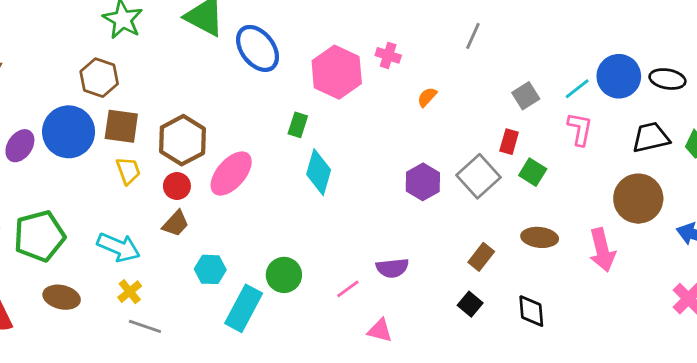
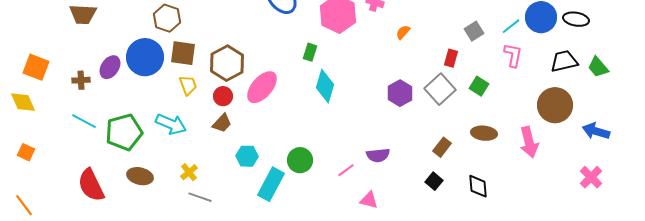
red rectangle: (509, 142) -> (451, 58), moved
cyan arrow: (119, 247) -> (171, 124), moved

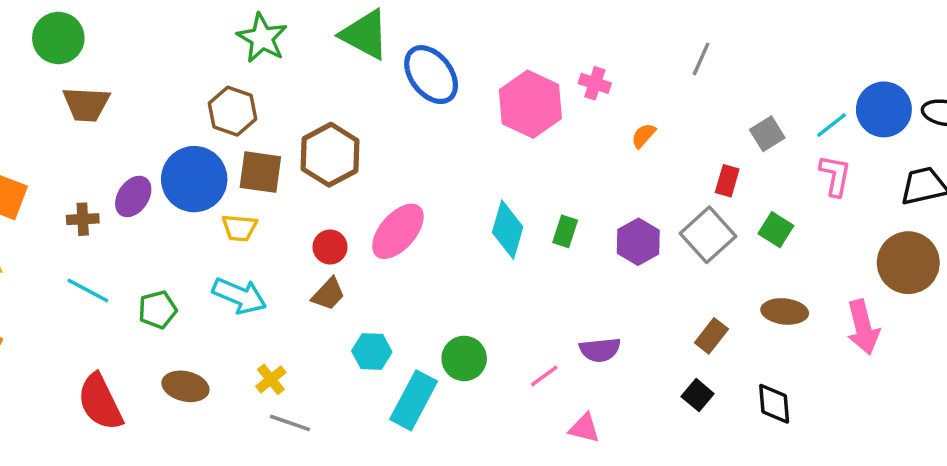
green rectangle: (310, 52) -> (565, 231), moved
brown hexagon: (227, 63) -> (330, 155), moved
yellow trapezoid: (188, 85) -> (239, 228), moved, turned 115
green pentagon: (124, 132) -> (158, 310), size x0.6

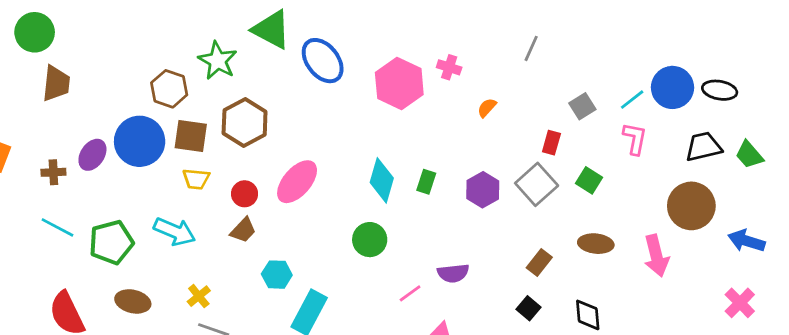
green star: (262, 38) -> (218, 61), moved
brown trapezoid: (86, 104) -> (56, 83), turned -87
yellow trapezoid: (239, 228) -> (196, 179), moved
green pentagon: (158, 310) -> (111, 242), size x1.5
green circle: (464, 358) -> (370, 240), moved

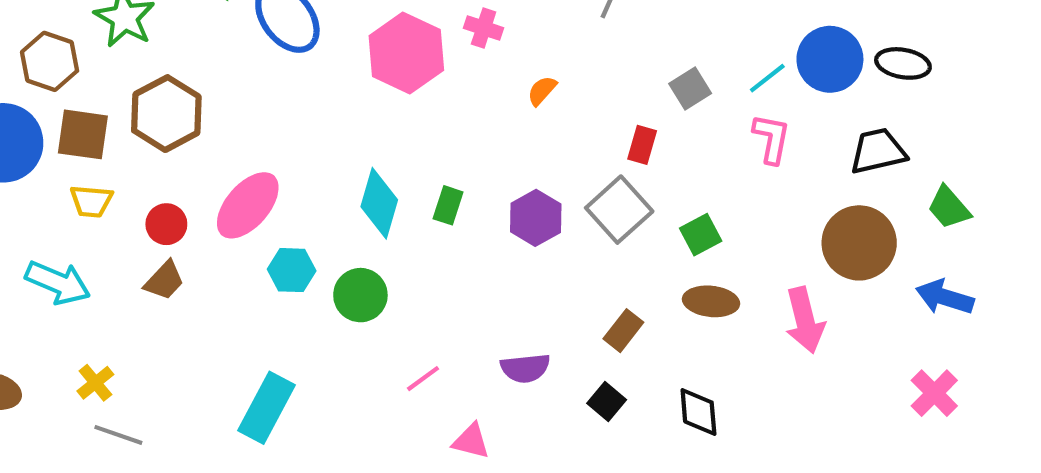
green trapezoid: (749, 155) -> (949, 207), moved
green square: (589, 180) -> (701, 235), moved, turned 30
purple semicircle: (453, 273) -> (525, 368), moved
cyan hexagon: (277, 275) -> (292, 270), moved

